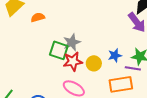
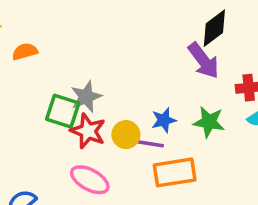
red star: (73, 61) -> (88, 131), turned 30
purple line: (133, 68) -> (149, 144), moved

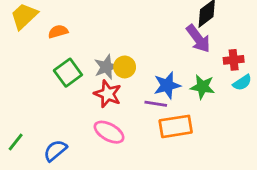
green square: (63, 111) -> (68, 73), moved, turned 36
blue star: (164, 120) -> (167, 85), size x1.4
yellow circle: (126, 135) -> (125, 67), moved

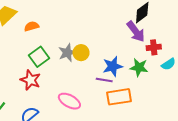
red cross: (234, 60) -> (154, 47), moved
red star: (108, 94) -> (30, 80), moved

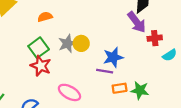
orange semicircle: (32, 26) -> (45, 17), moved
green star: (139, 67) -> (140, 90), moved
red star: (30, 80) -> (41, 66), moved
orange rectangle: (119, 97) -> (120, 88), size x0.6

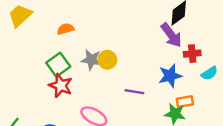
gray star: (67, 43) -> (91, 60), turned 30
blue star: (113, 57) -> (170, 76), moved
orange rectangle: (120, 88) -> (185, 102), moved

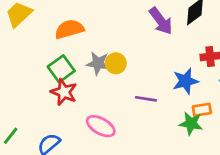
orange semicircle: (66, 29) -> (69, 29), size x1.5
purple arrow: (171, 35) -> (161, 21), moved

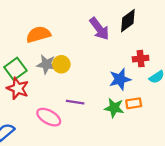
orange semicircle: (69, 29) -> (38, 34), moved
purple line: (146, 99) -> (75, 102), moved
green star: (191, 123) -> (114, 108), moved

